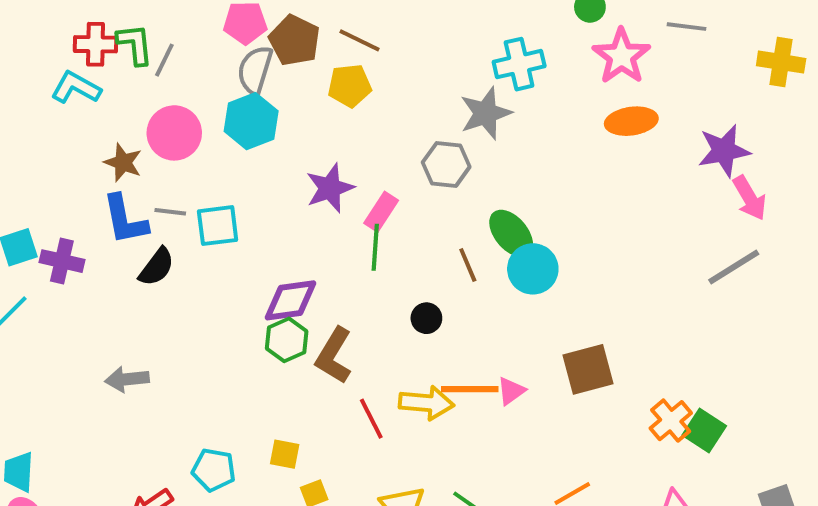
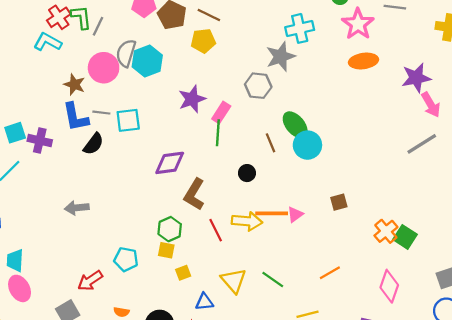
red cross: (95, 44) -> (59, 17), turned -35
gray semicircle: (255, 70) -> (126, 53), moved
green hexagon: (287, 340) -> (170, 229), moved
brown square: (588, 369) -> (339, 202), size x0.6

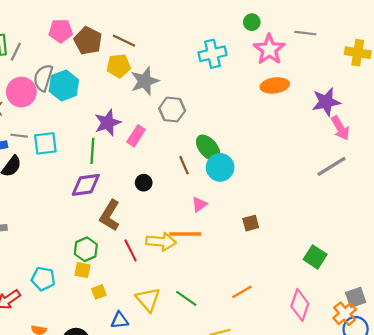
gray star: (281, 57) -> (145, 81), moved
green line: (218, 133) -> (92, 151), moved
black circle: (247, 173) -> (144, 183), moved
pink triangle: (295, 215) -> (199, 205), moved
orange cross: (386, 231) -> (345, 314), moved

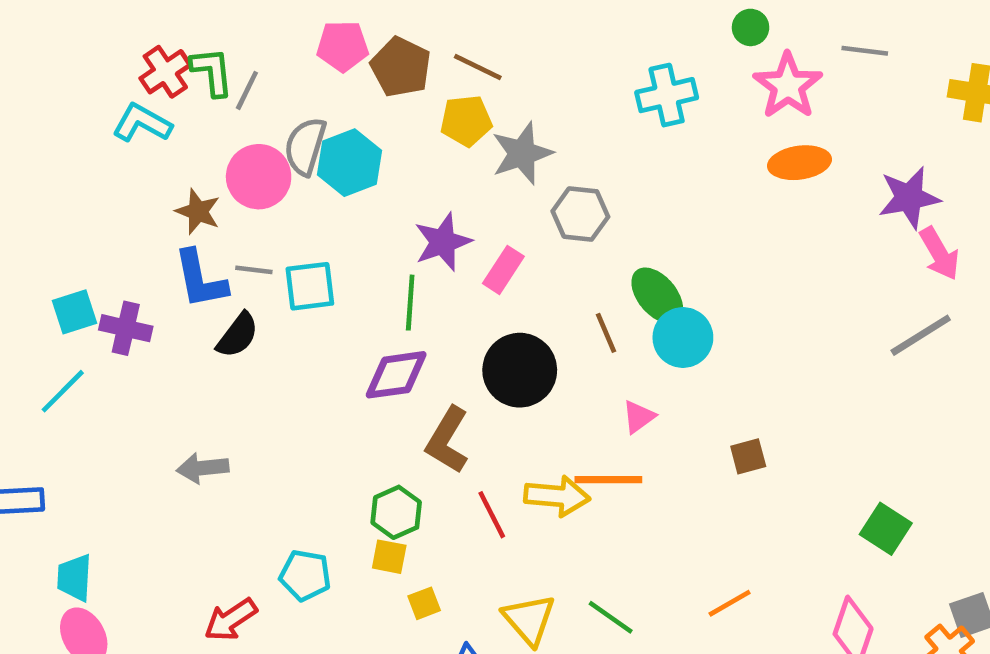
black circle: (144, 183) -> (520, 370), size x2.0

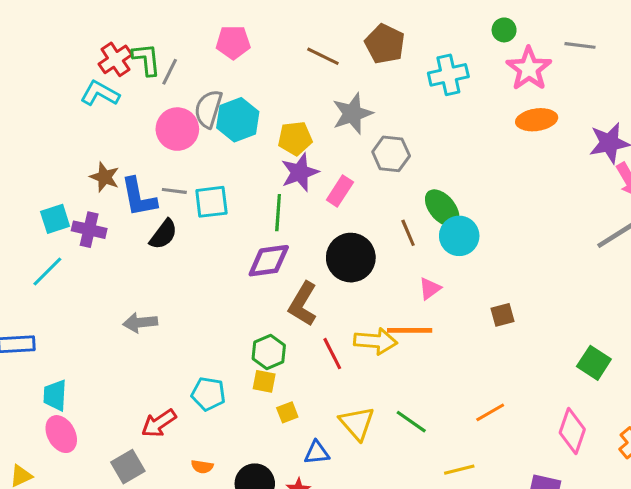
brown pentagon: (401, 67) -> (385, 44), moved
yellow pentagon: (466, 121) -> (295, 138), moved
brown star: (198, 212) -> (105, 177), moved

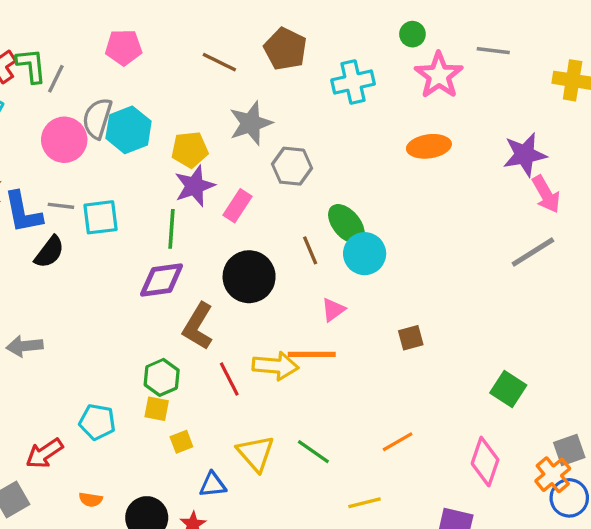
orange ellipse: (537, 120) -> (429, 146), moved

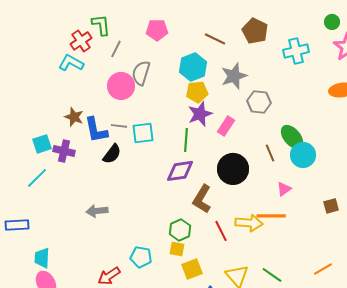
green L-shape: (31, 65) -> (101, 25), moved
cyan hexagon: (129, 130) -> (193, 67), moved
yellow square: (181, 442) -> (192, 269), size x1.5

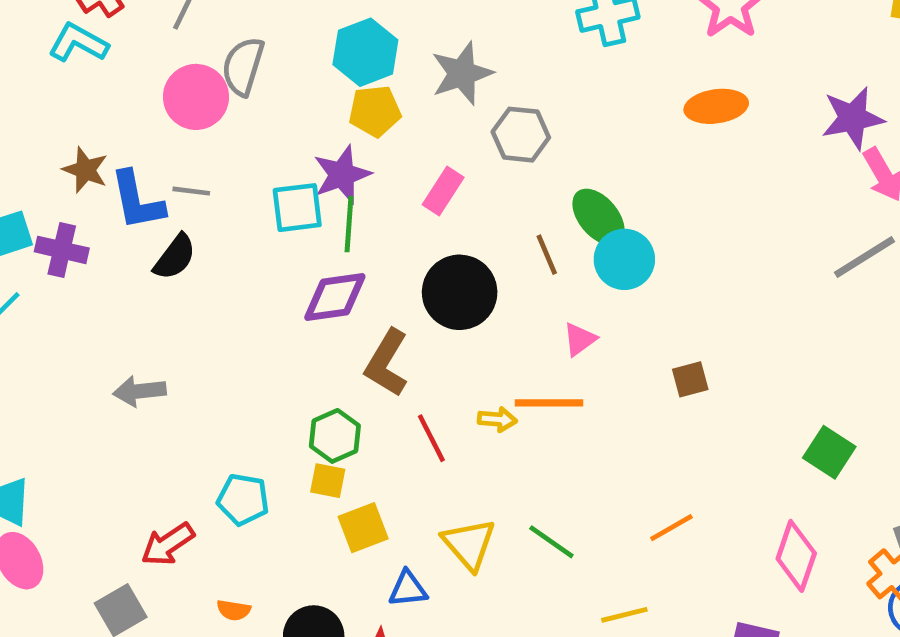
purple star: (200, 114) -> (342, 175), moved
cyan square: (143, 133) -> (297, 208), moved
yellow arrow: (249, 223) -> (497, 419), size x0.6

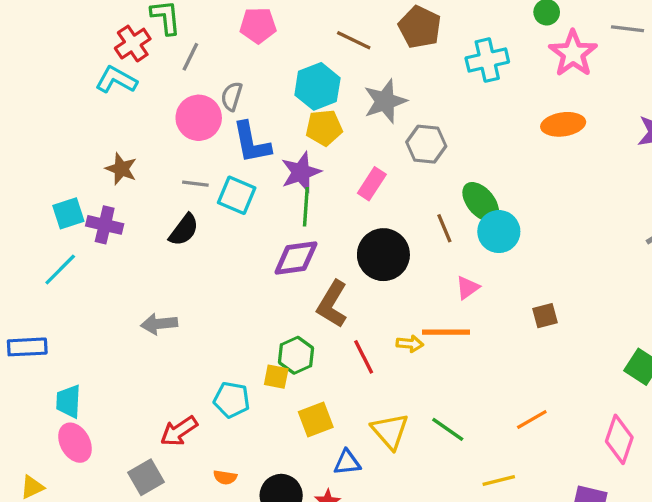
gray semicircle: (243, 66) -> (232, 96), size x0.7
blue L-shape: (137, 200) -> (251, 142), moved
cyan square: (297, 208) -> (237, 195), moved, turned 30
yellow square: (328, 481) -> (276, 377), moved

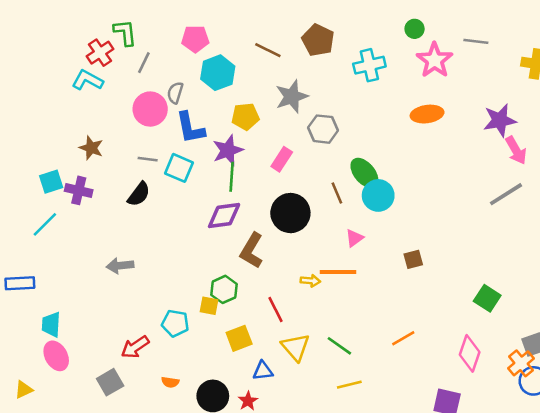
cyan hexagon: (317, 86) -> (218, 73), moved
red line: (364, 357) -> (275, 309), moved
yellow line: (499, 481) -> (349, 385), moved

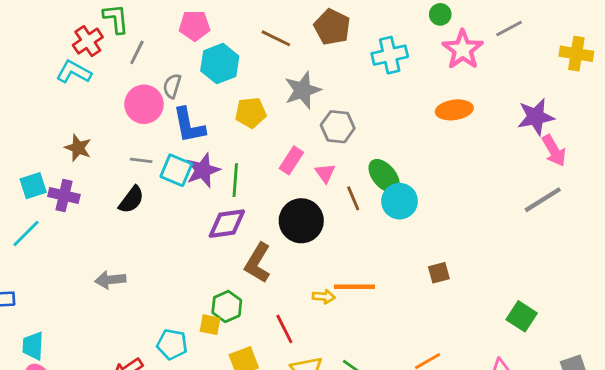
gray line: (476, 41) -> (509, 28), turned -35
purple star: (228, 150) -> (203, 170), moved
pink triangle: (354, 238) -> (325, 173), moved, turned -30

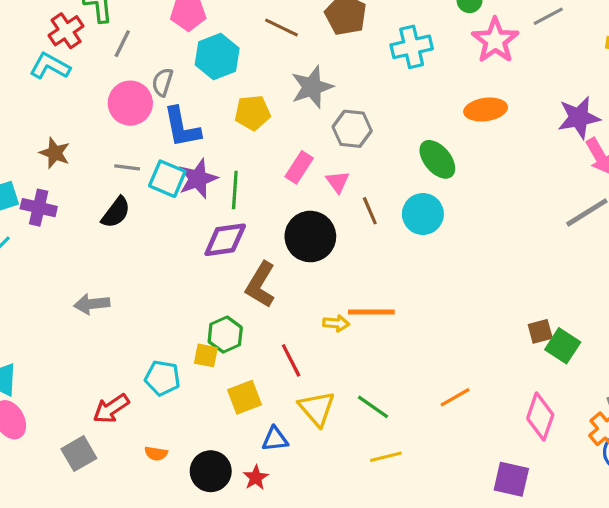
green ellipse: (384, 176) -> (437, 159), moved
brown square: (439, 273) -> (540, 331), moved

